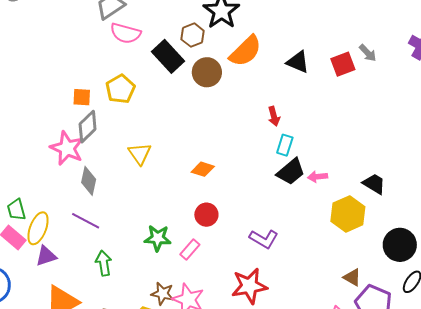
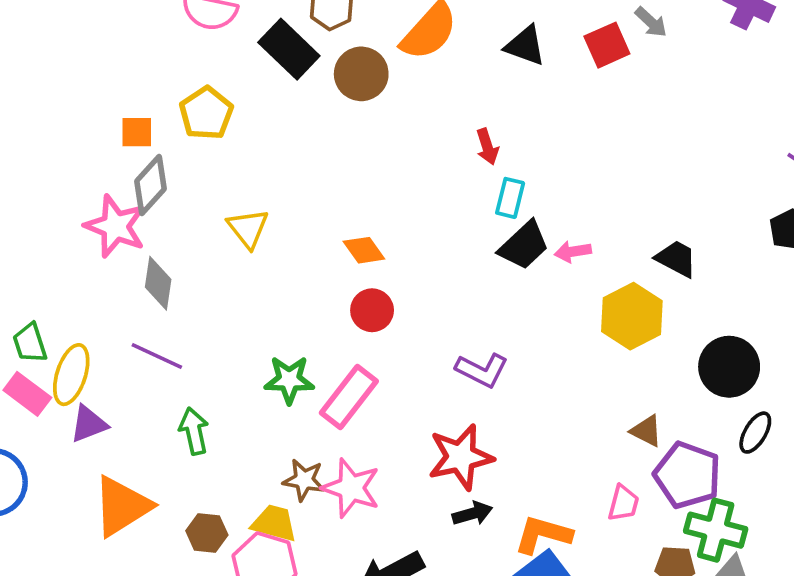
orange diamond: (203, 169) -> (364, 250), turned 40
red circle: (206, 215) -> (372, 310), moved
pink rectangle: (190, 249) -> (349, 397), size x1.6

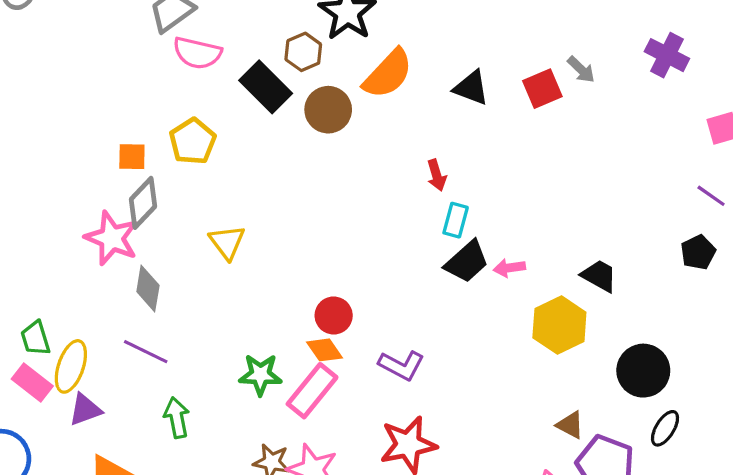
orange diamond: (364, 250) -> (325, 350), moved
purple L-shape: (482, 370) -> (401, 365), moved

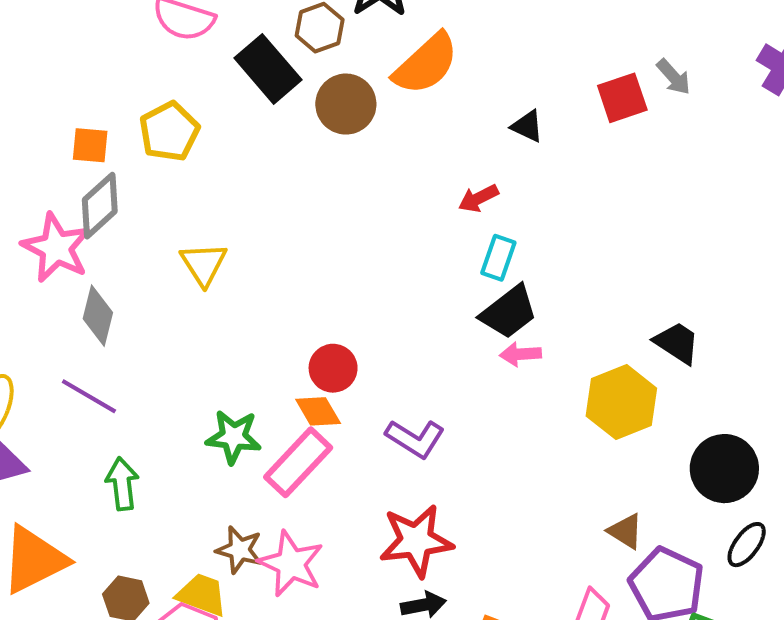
black triangle: (471, 88) -> (527, 126), moved, size x0.7
red arrow: (437, 175) -> (478, 198), turned 76
pink arrow: (509, 268) -> (520, 354), moved

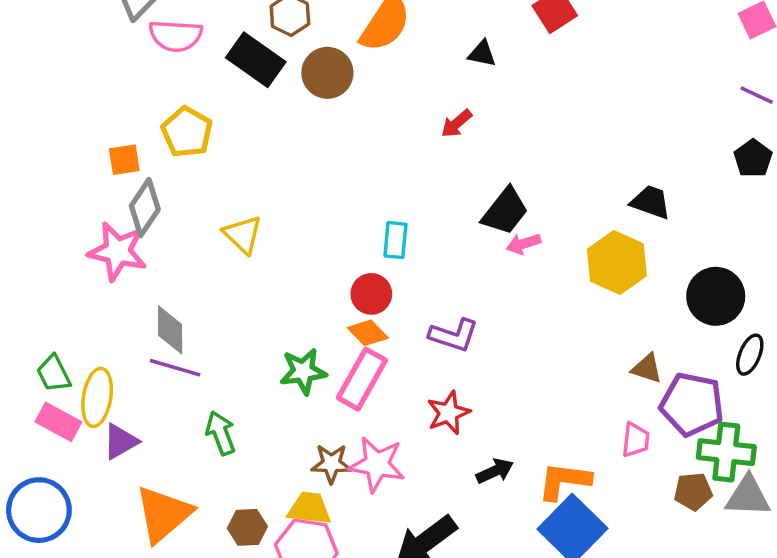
cyan rectangle: (498, 258) -> (395, 240), moved
gray diamond: (98, 316) -> (170, 330), moved
red star: (416, 541) -> (448, 413), moved, size x0.7

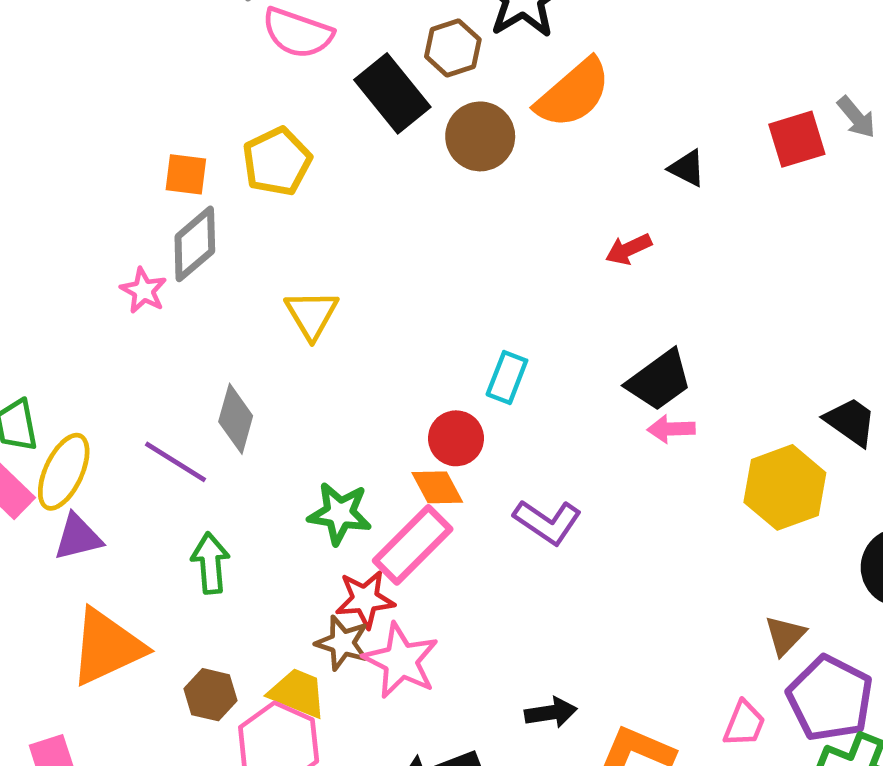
pink star: (117, 251) -> (144, 291), size x0.6
gray diamond: (170, 330) -> (236, 419), moved
brown triangle: (647, 368) -> (785, 635), turned 40
red star: (448, 413) -> (365, 599), moved

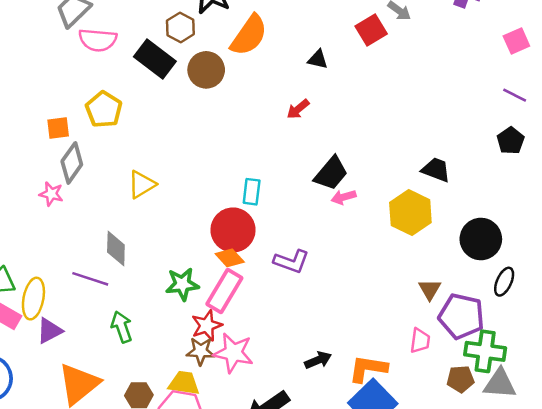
yellow triangle: (312, 314) -> (142, 184), turned 44
red circle: (456, 438) -> (233, 230), size x1.5

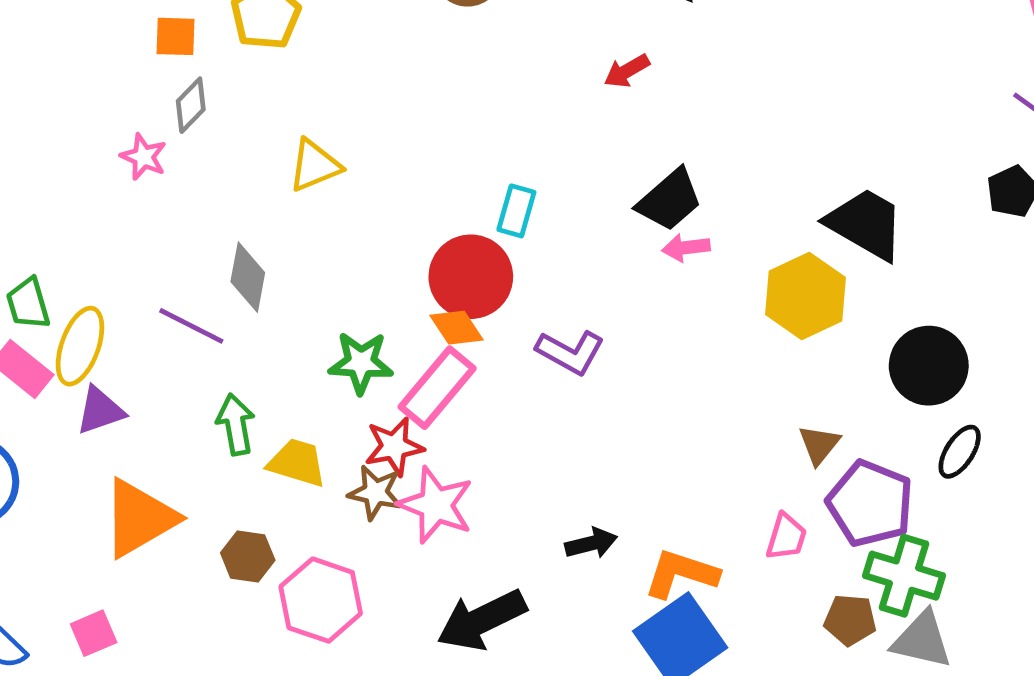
gray diamond: (72, 163) -> (191, 105), size x0.7
black trapezoid: (436, 170) -> (866, 224), size x1.5
yellow trapezoid: (184, 383) -> (297, 463), moved

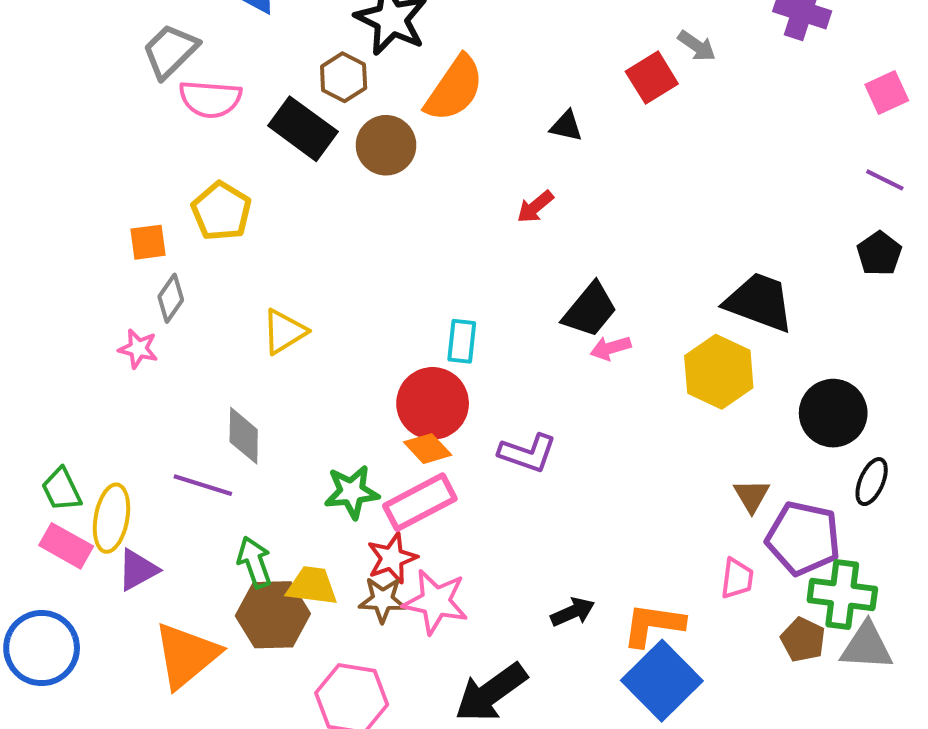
pink rectangle: (437, 388) -> (420, 502), turned 32
brown hexagon: (248, 556) -> (273, 615), moved, size x1.6
brown pentagon: (850, 620) -> (803, 640), turned 30

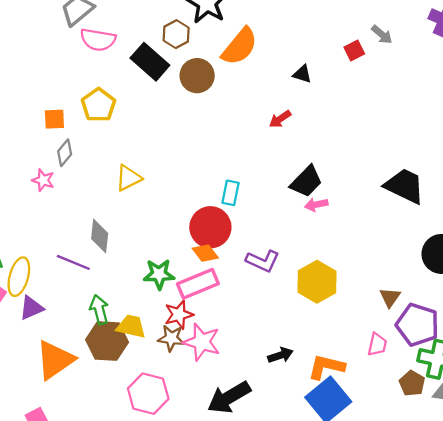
red square: (652, 78) -> (354, 50), size x0.7
yellow hexagon: (719, 372) -> (317, 282), moved

